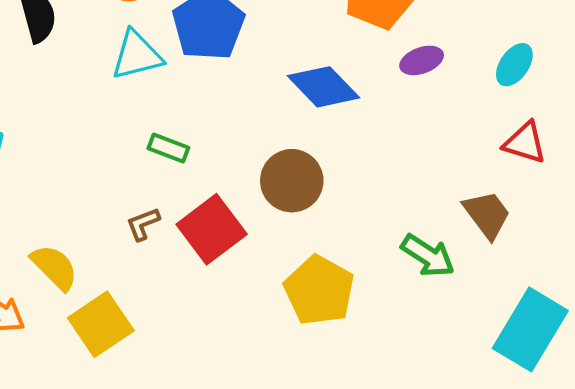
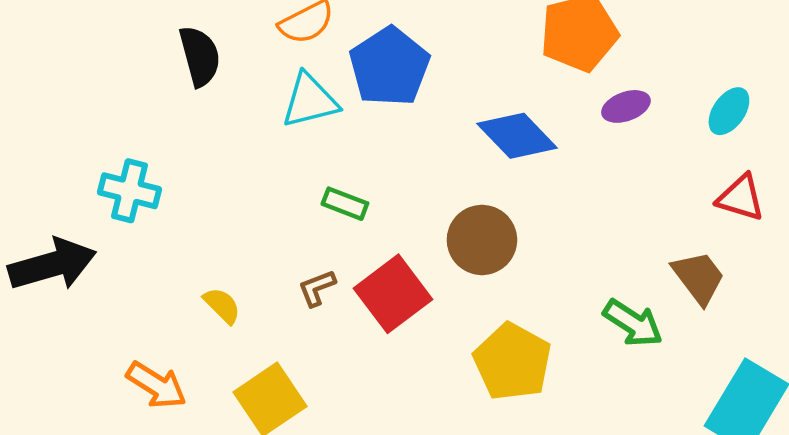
yellow semicircle: (54, 267) -> (222, 306), moved, size x0.7

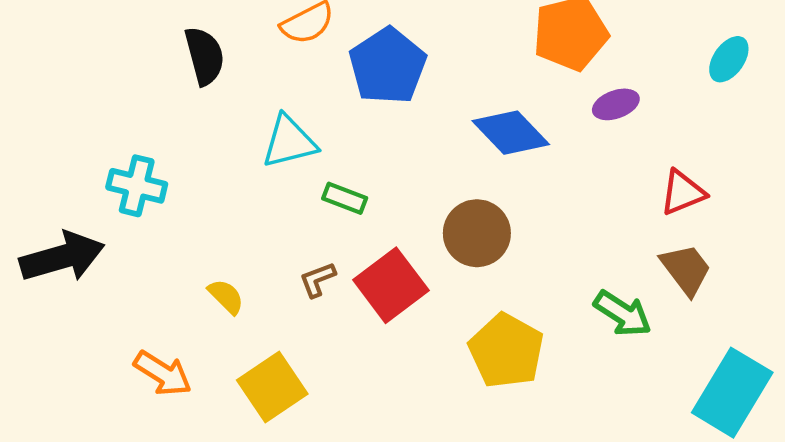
cyan triangle: (310, 101) -> (289, 142), moved
cyan ellipse: (729, 111) -> (729, 59), moved
red triangle: (741, 198) -> (683, 193), moved, turned -39

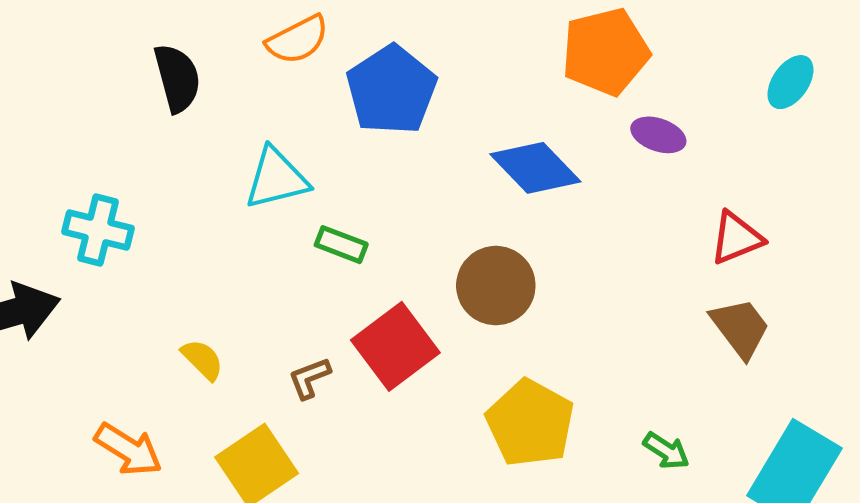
purple ellipse: (616, 104) -> (658, 135), turned 39
brown L-shape: (318, 280) -> (309, 378), moved
green arrow: (623, 313) -> (666, 451), moved, size x0.7

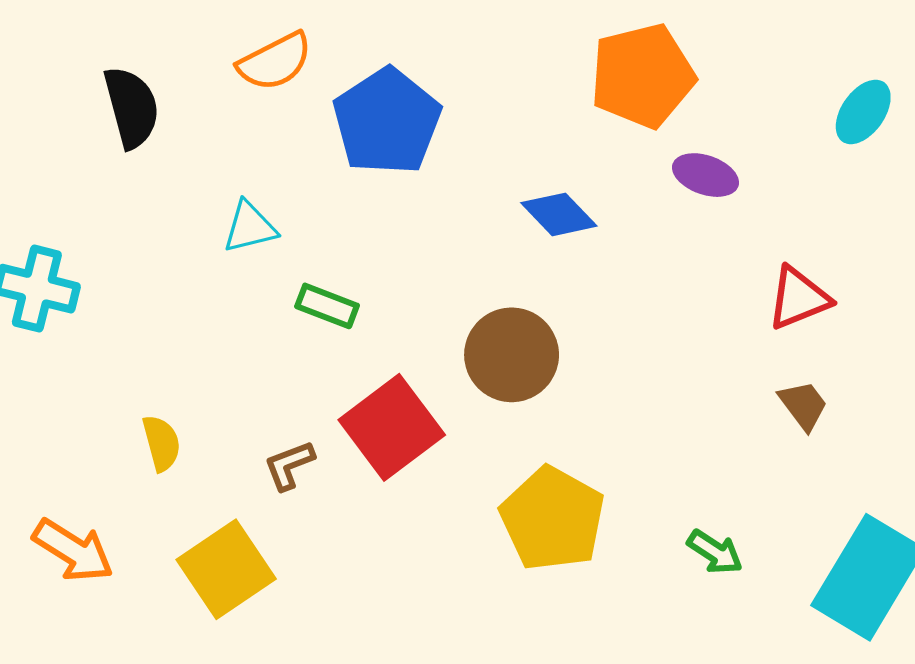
blue diamond: (535, 168) -> (559, 214), size x0.7
cyan triangle: (276, 179) -> (250, 227), size x0.7
brown trapezoid: (740, 328) -> (803, 405), size x0.7
yellow semicircle: (202, 360) -> (161, 443), turned 30

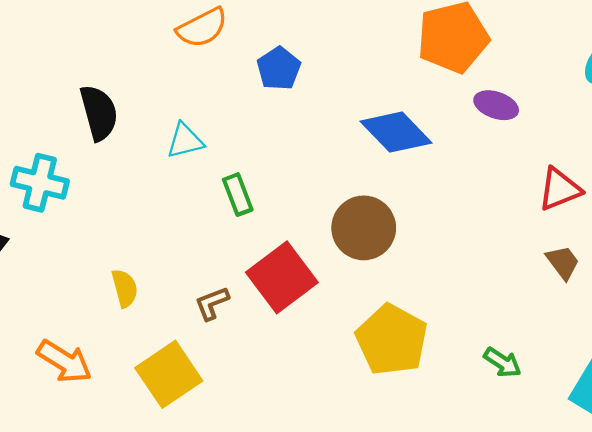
black semicircle: (131, 107) -> (99, 113), moved
blue pentagon: (387, 121) -> (279, 69), size x0.6
blue diamond: (559, 214) -> (396, 132), size x1.4
green rectangle: (327, 306) -> (238, 195), turned 48

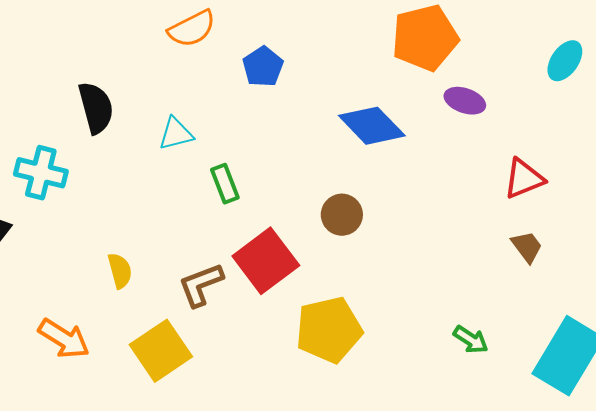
brown circle: (364, 228) -> (342, 215), size x0.7
brown L-shape: (212, 303) -> (201, 285), size x1.4
yellow pentagon: (392, 340) -> (329, 330), moved, turned 30

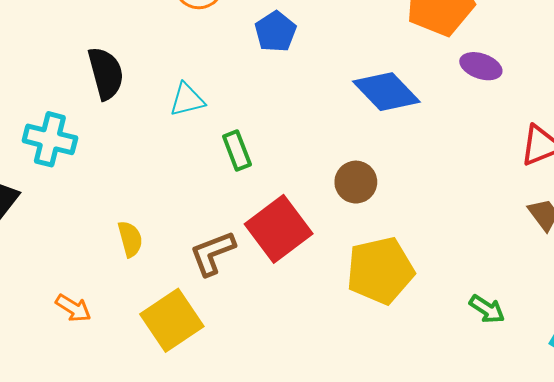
yellow pentagon: (329, 330) -> (380, 270), moved
orange arrow: (64, 339) -> (73, 308), size x0.7

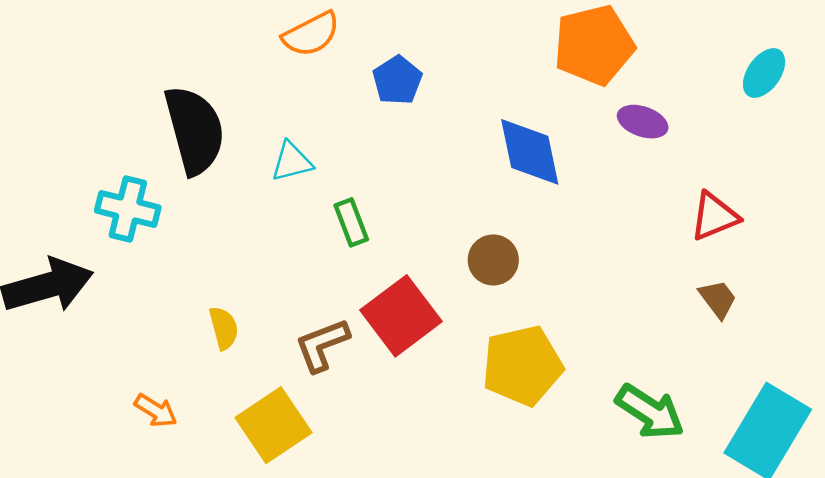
black semicircle: (106, 73) -> (195, 130), size x1.4
blue diamond: (386, 92) -> (530, 152), turned 32
green arrow: (487, 309) -> (650, 412), size x1.6

